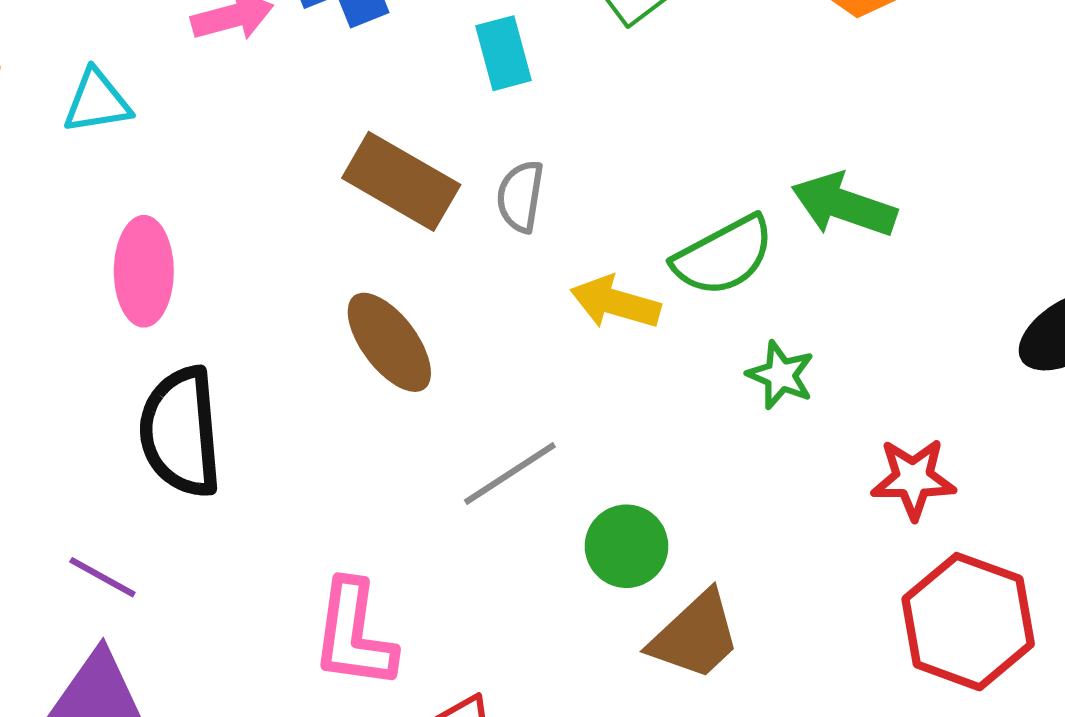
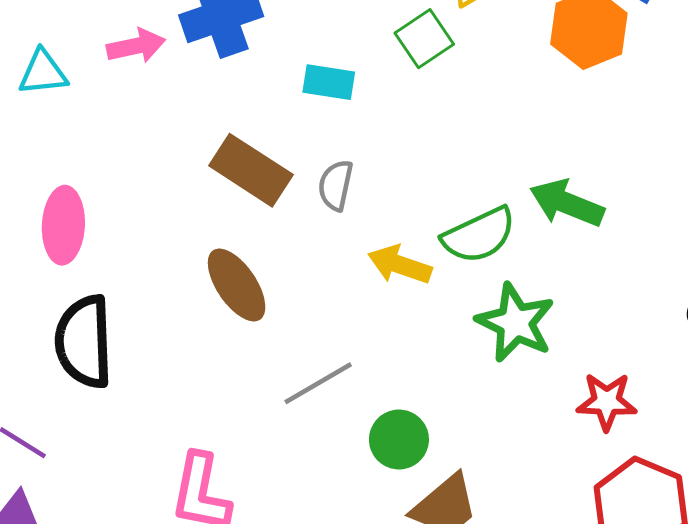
cyan rectangle: (504, 53) -> (329, 82), turned -69
cyan triangle: (97, 102) -> (43, 73), moved
green star: (781, 375) -> (515, 323), size x1.6

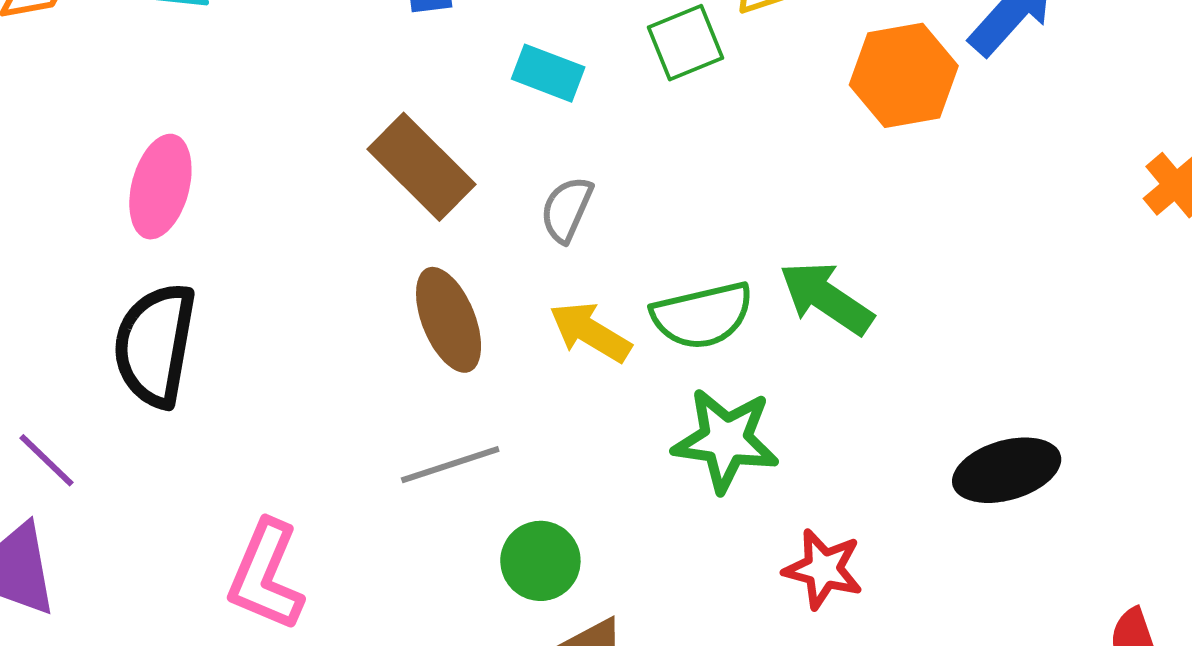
gray semicircle: (336, 185) -> (567, 209), moved
brown ellipse: (237, 285) -> (449, 320), moved
green star: (515, 323) -> (726, 440), turned -30

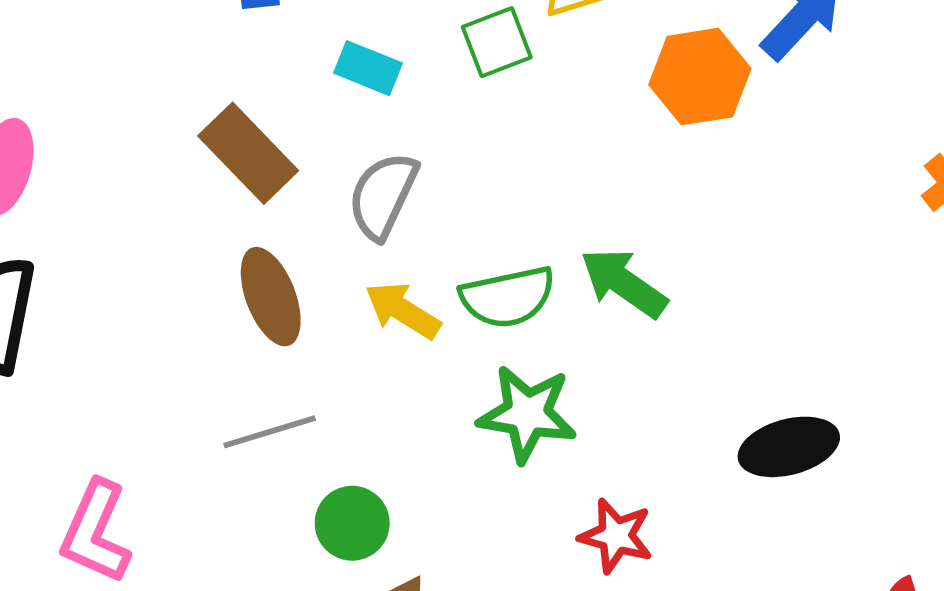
gray semicircle: (567, 209) -> (383, 196), size x1.4

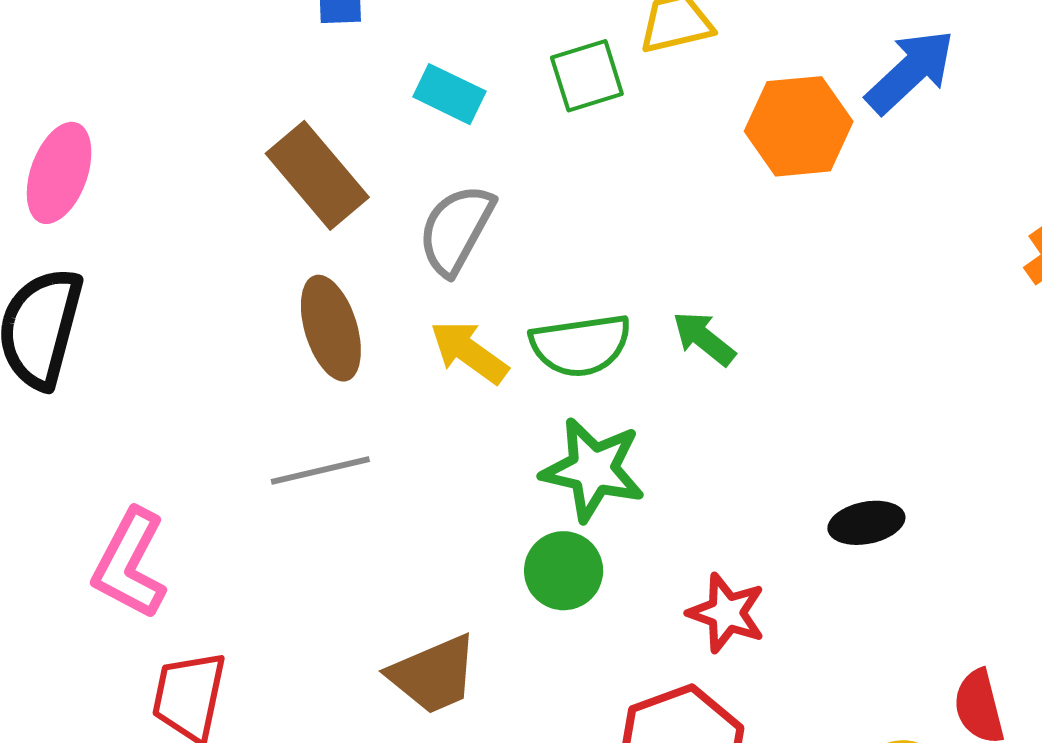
green arrow: (624, 283) -> (704, 338), size x0.7
black ellipse: (789, 447) -> (866, 523), size x0.7
green circle: (352, 523) -> (564, 571), moved
red star: (616, 536) -> (727, 613), moved

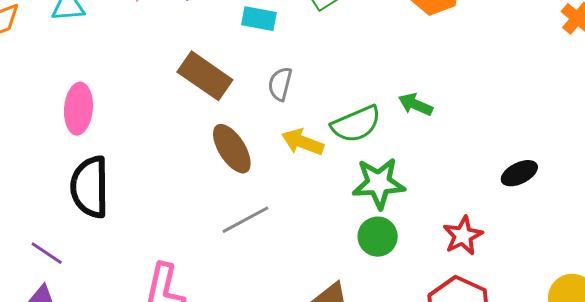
gray semicircle: (456, 229) -> (280, 84), size x0.7
red star: (727, 613) -> (463, 236), turned -30

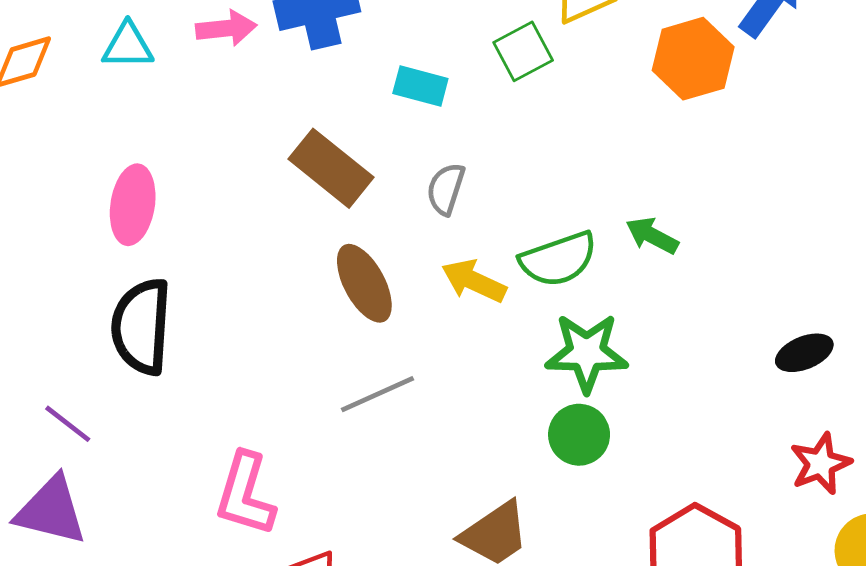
red star: (463, 236) -> (821, 464), moved

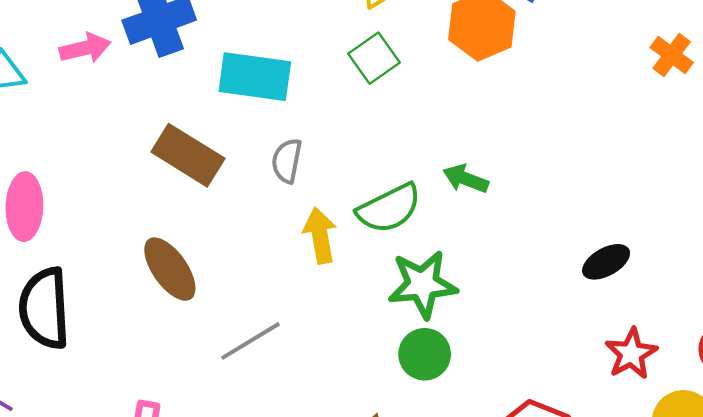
green square: (523, 51) -> (374, 58), moved
cyan rectangle: (420, 86) -> (255, 77), size x1.6
yellow arrow: (474, 281) -> (320, 235), turned 62
brown ellipse: (364, 283) -> (170, 269), moved

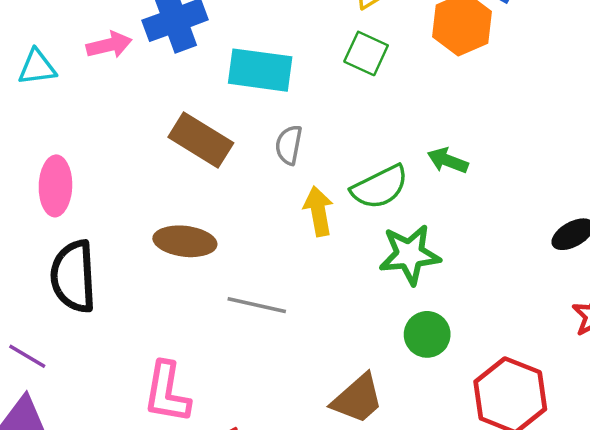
green square: (374, 58) -> (366, 53), turned -30
brown ellipse: (170, 269) -> (185, 241), turned -48
gray line: (250, 341) -> (257, 305), turned 44
green circle: (425, 354) -> (427, 334), moved

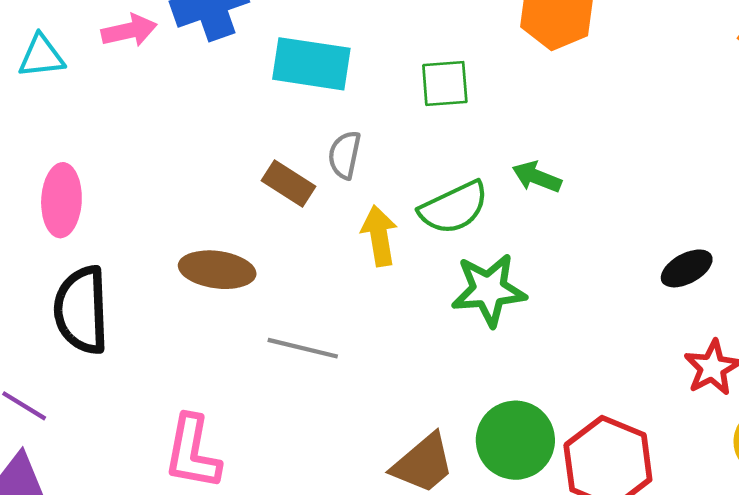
green square: (366, 53) -> (445, 84), moved, turned -30
brown rectangle: (201, 140) -> (288, 184), moved, size x0.7
green circle: (427, 334) -> (515, 440), moved, size x1.4

